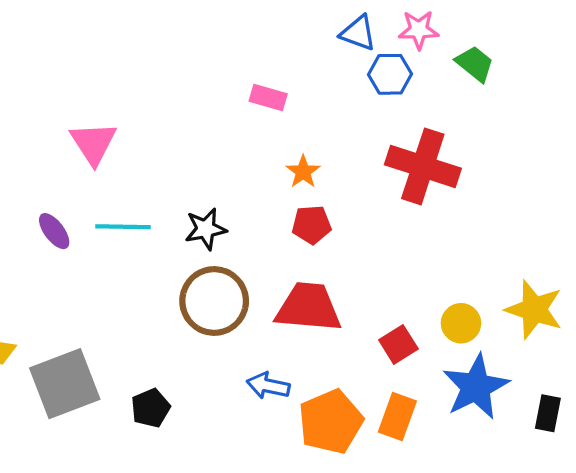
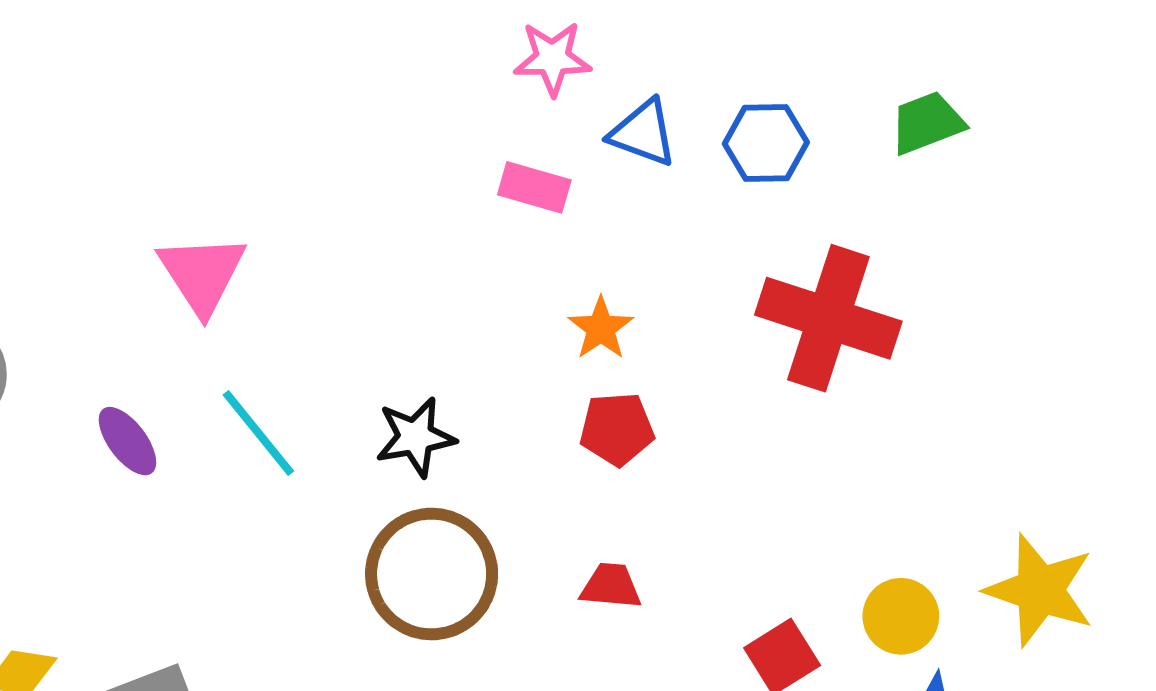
pink star: (419, 30) -> (552, 58), moved
blue triangle: (358, 33) -> (643, 133), moved
green trapezoid: (475, 64) -> (927, 123), turned -60
cyan line: (123, 227) -> (258, 433), turned 50
red trapezoid: (308, 307) -> (611, 586), size x0.5

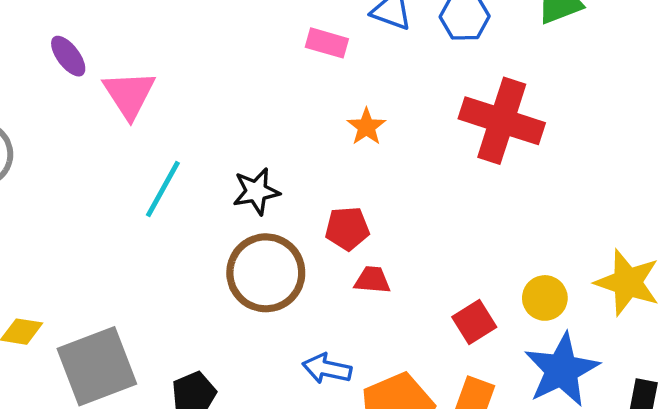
red pentagon: (617, 429) -> (347, 229), moved
cyan line: (258, 433) -> (163, 189), turned 68
purple ellipse: (127, 441) -> (68, 56), moved

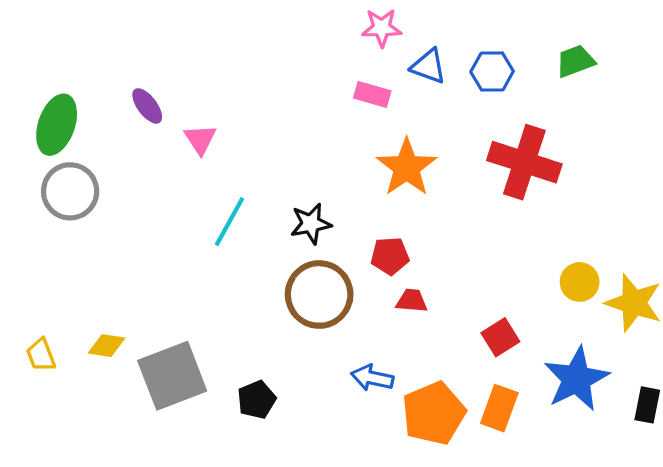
pink triangle: (129, 94) -> (200, 139), size x0.7
orange star: (366, 127) -> (407, 167), size x1.8
yellow circle: (545, 298) -> (580, 282), moved

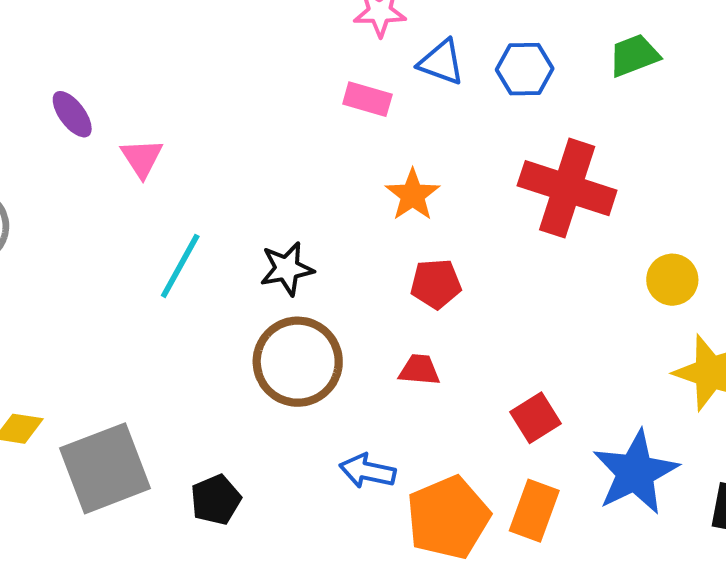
orange star: (407, 167) -> (413, 195), size x0.7
red pentagon: (390, 256) -> (436, 284), moved
yellow circle: (580, 282) -> (672, 280), moved

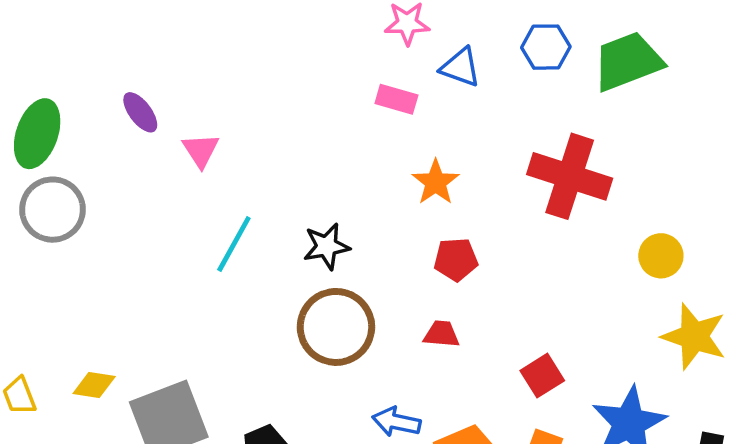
green trapezoid: (634, 55) -> (628, 61), size x1.6
blue hexagon: (525, 69) -> (546, 47), moved

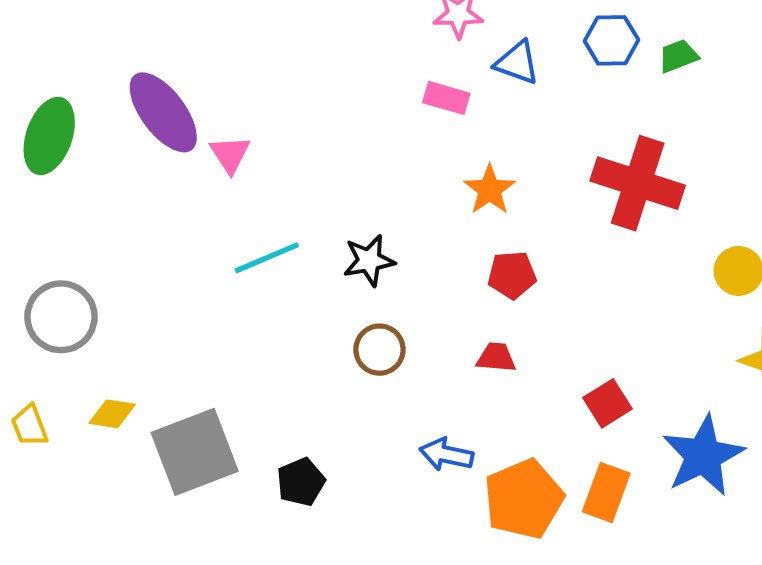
green trapezoid: (628, 61) -> (678, 56), moved, size x0.5
purple ellipse: (140, 112) -> (163, 112), size x1.8
gray circle: (53, 210) -> (61, 317), moved
cyan line: (234, 244) -> (267, 258), turned 38
brown circle: (336, 327) -> (379, 350), size x0.6

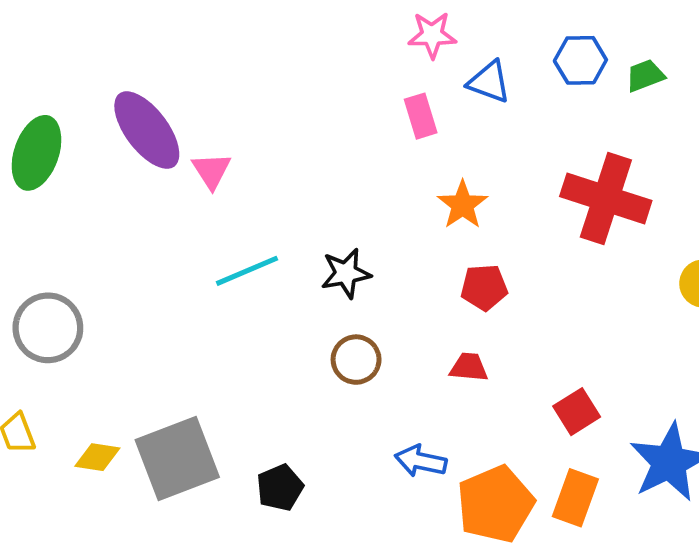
pink rectangle: (446, 98) -> (421, 116), turned 57
yellow diamond: (112, 414) -> (97, 457), moved

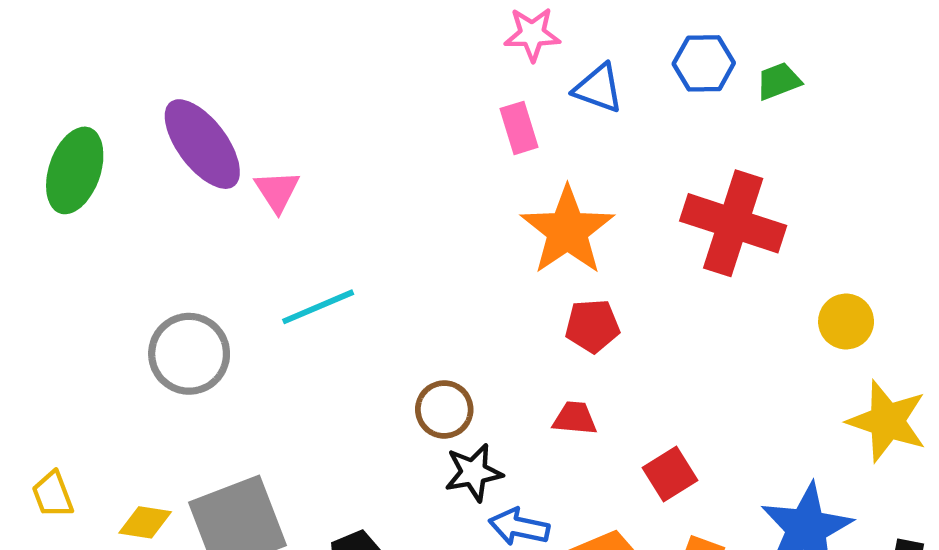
orange star: (463, 205) -> (567, 231), size x1.6
black star: (346, 273) -> (474, 473), moved
gray circle: (48, 328) -> (189, 354), moved
red square: (577, 412) -> (670, 474), moved

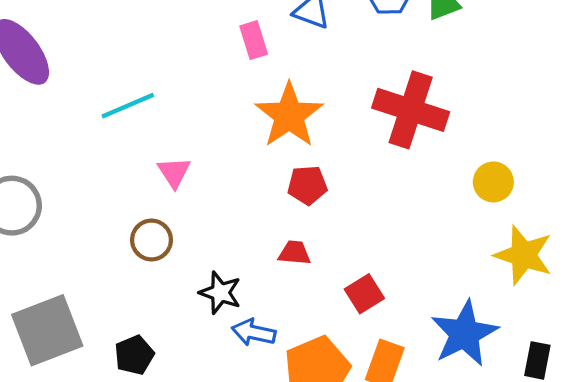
pink triangle: (277, 191) -> (174, 172), moved
cyan line: (318, 307) -> (128, 106), moved
brown circle: (444, 409) -> (151, 240), moved
black star: (474, 473) -> (220, 293), turned 30

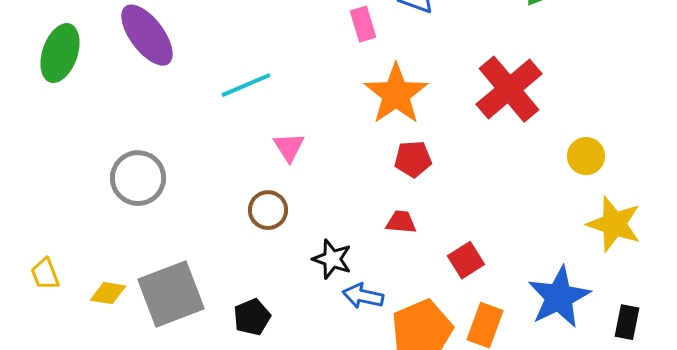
red cross: (411, 110) -> (509, 89), turned 32

